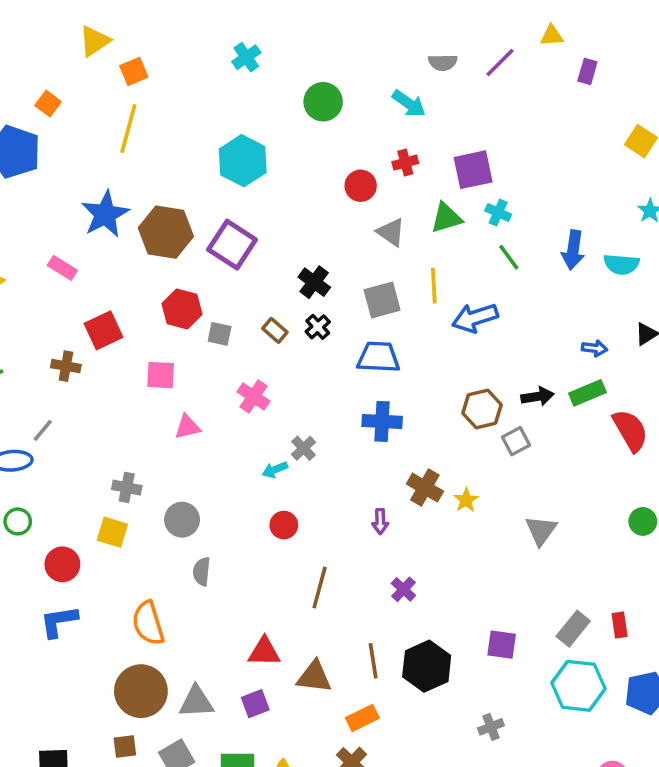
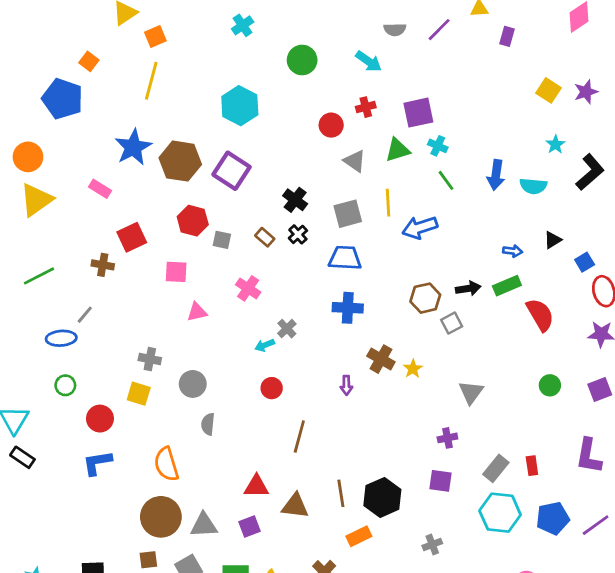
purple cross: (403, 589) -> (447, 438), moved, turned 36
orange rectangle: (362, 718) -> (359, 536), moved

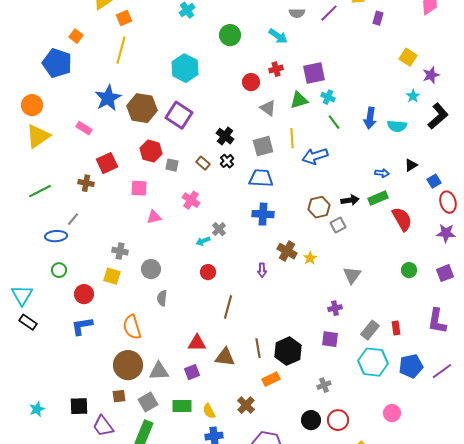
purple star: (586, 92) -> (431, 75), moved

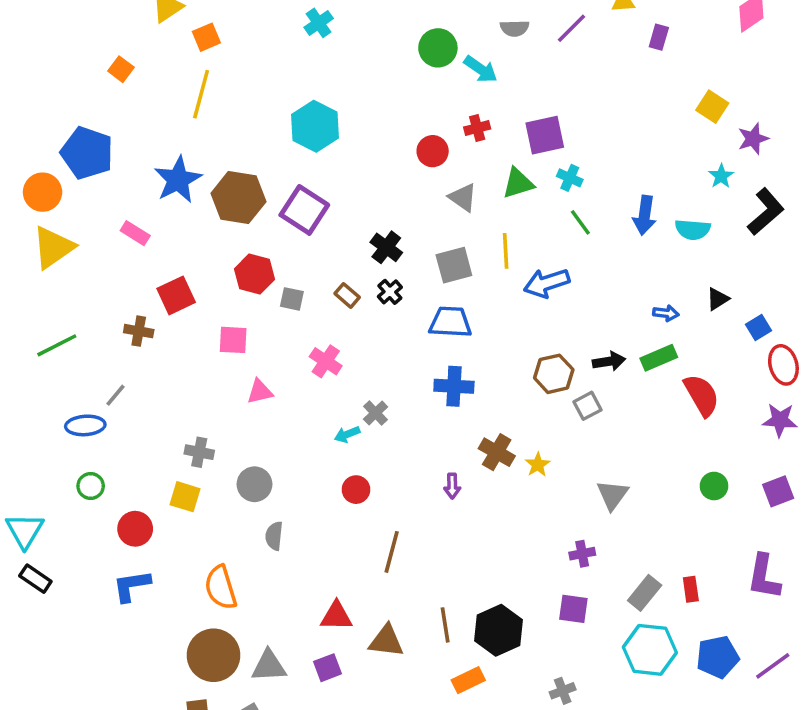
green circle: (230, 35) -> (438, 48), moved
blue pentagon: (57, 63) -> (87, 153), moved

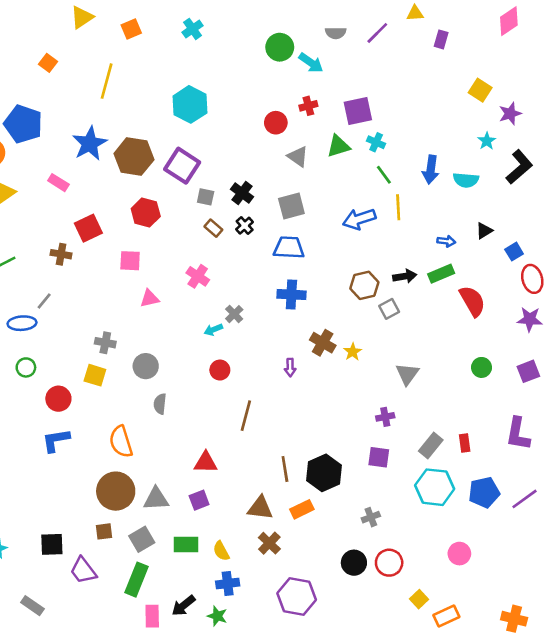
orange square: (206, 37) -> (131, 29), moved
yellow line: (506, 251) -> (398, 207), moved
gray square: (292, 299) -> (206, 197), moved
brown triangle: (386, 641) -> (260, 508), moved

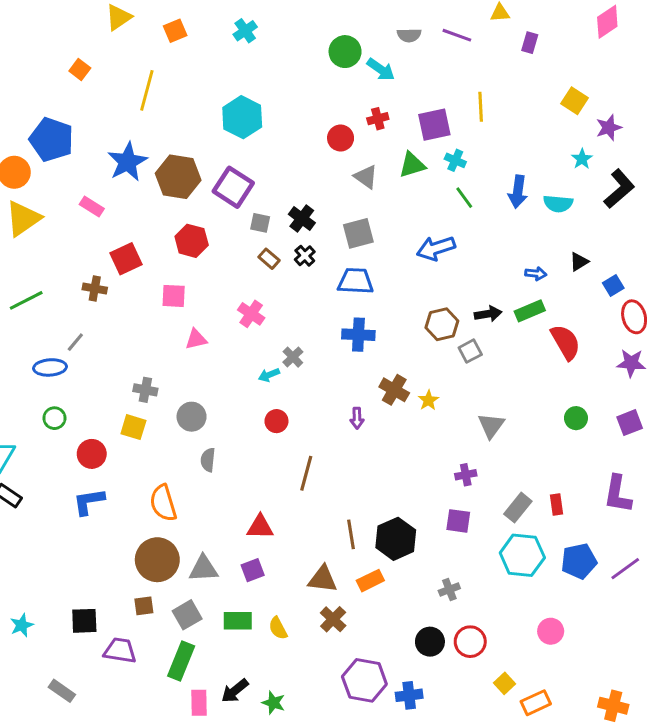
purple line: (377, 33) -> (457, 35), turned 65
yellow line: (398, 207) -> (481, 107), moved
purple trapezoid: (83, 570) -> (120, 651), turned 136
blue cross: (228, 584) -> (409, 695), moved

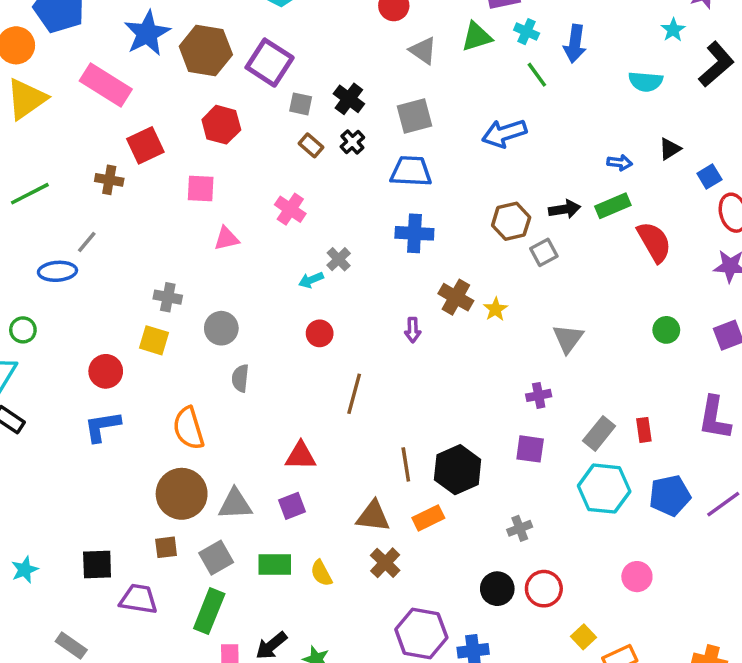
blue arrow: (518, 192) -> (575, 44), moved
pink rectangle: (92, 207) -> (106, 85), size x1.8
green circle: (54, 418) -> (23, 330), moved

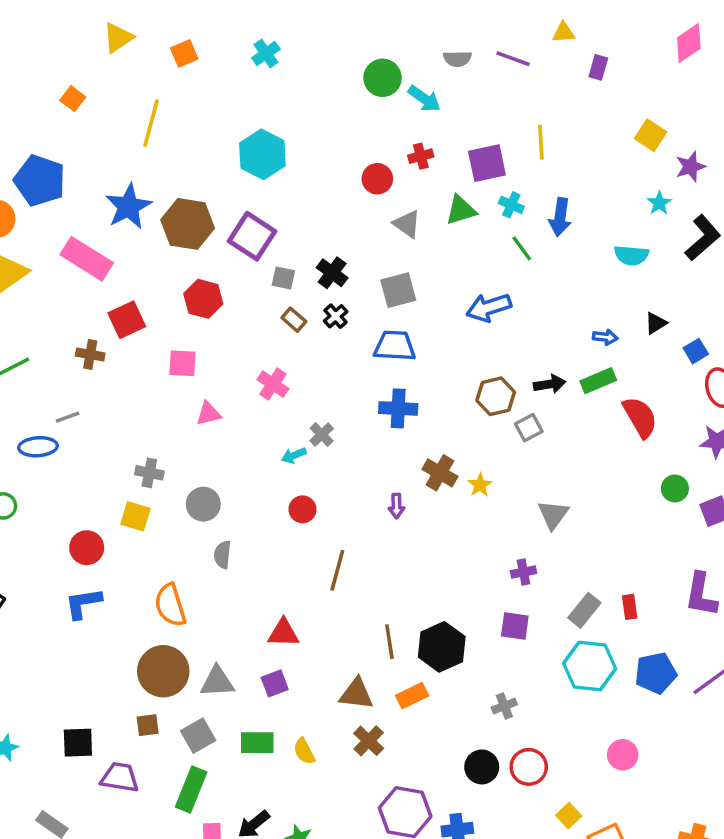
gray line: (87, 242) -> (68, 417), turned 30
green circle: (666, 330) -> (675, 488), moved

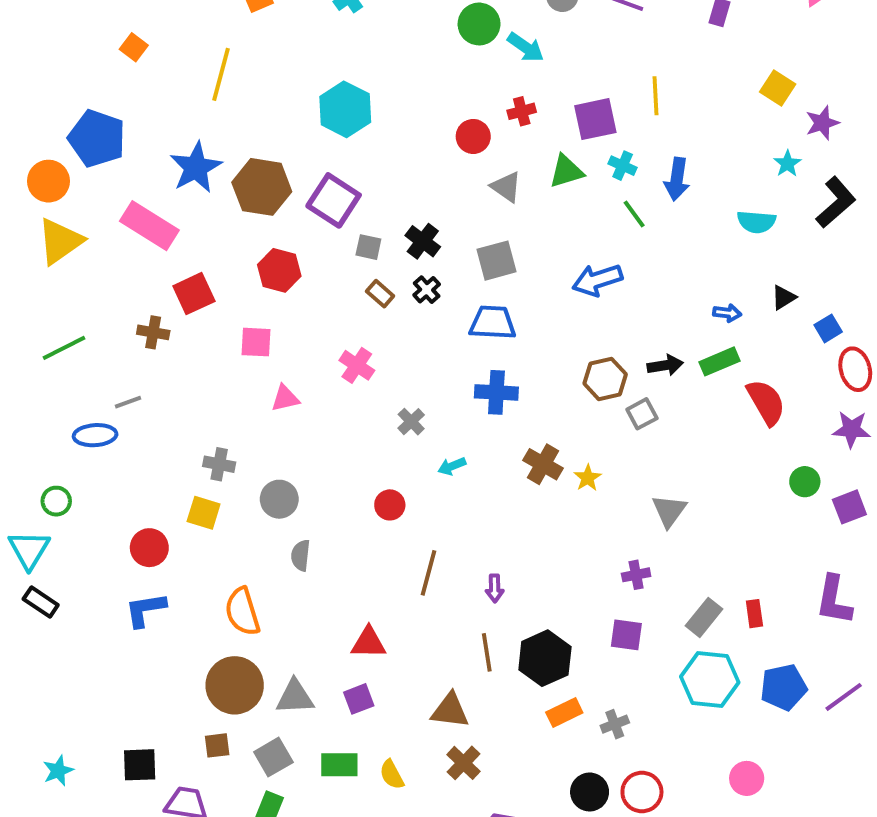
cyan arrow: (294, 455) -> (452, 466), moved
purple arrow: (396, 506) -> (495, 588), moved
orange rectangle: (412, 696) -> (564, 712), moved

